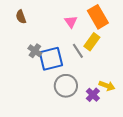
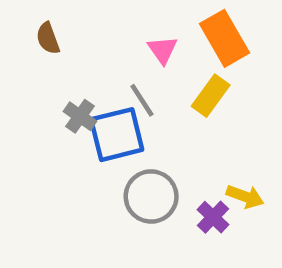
gray line: (78, 51) -> (142, 100), moved

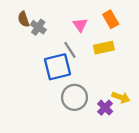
orange rectangle: (224, 38) -> (111, 19), size x0.7
yellow rectangle: (211, 96) -> (104, 48), turned 42
gray cross: (80, 116) -> (38, 27), moved

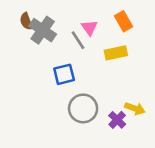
gray cross: (38, 27) -> (43, 30), size x1.5
gray line: (70, 50) -> (78, 40), moved
blue square: (57, 67) -> (64, 74), size x0.7

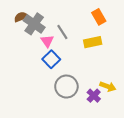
brown semicircle: (26, 21) -> (21, 17), turned 88
pink triangle: (89, 28) -> (47, 41), moved
blue square: (64, 74) -> (51, 59), turned -30

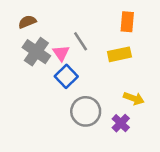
orange rectangle: (99, 17) -> (127, 22), turned 35
gray cross: (34, 24) -> (36, 52), moved
yellow arrow: (108, 87) -> (134, 98), moved

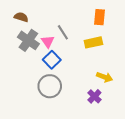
brown semicircle: (27, 22) -> (21, 17), turned 40
gray circle: (86, 111) -> (50, 86), moved

